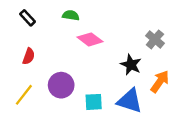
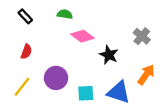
black star: (131, 65) -> (109, 55), moved

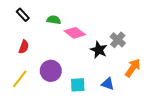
green semicircle: (65, 14) -> (54, 20), moved
gray cross: (142, 36) -> (118, 40), moved
blue triangle: (119, 92) -> (108, 84), size x0.6

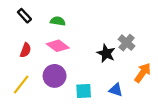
pink diamond: (75, 33) -> (58, 46), moved

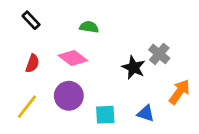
green semicircle: (58, 21) -> (89, 27), moved

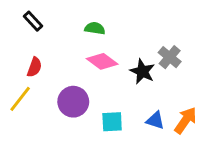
pink diamond: (73, 58) -> (102, 61), moved
orange arrow: (179, 92) -> (185, 120), moved
yellow line: (27, 107) -> (20, 99), moved

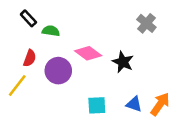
green semicircle: (95, 28) -> (51, 31), moved
gray cross: (170, 57) -> (146, 23), moved
purple circle: (73, 102) -> (58, 71), moved

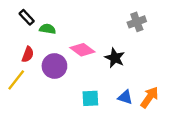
gray cross: (146, 23) -> (137, 22), turned 30

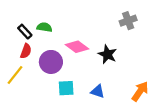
black rectangle: (27, 17) -> (25, 32), moved
blue triangle: (125, 97) -> (98, 91), moved
cyan square: (90, 98) -> (66, 88), moved

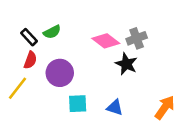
gray cross: (128, 21) -> (137, 38), moved
green semicircle: (44, 27) -> (52, 32), turned 144
pink diamond: (77, 47) -> (106, 41), moved

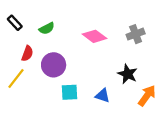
black rectangle: (29, 37) -> (15, 23), moved
gray cross: (137, 38) -> (136, 34), moved
black star: (126, 64) -> (128, 74), moved

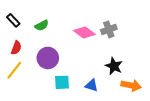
gray cross: (136, 34) -> (109, 29), moved
red semicircle: (27, 53) -> (16, 48), moved
orange arrow: (147, 96) -> (131, 85), turned 66

